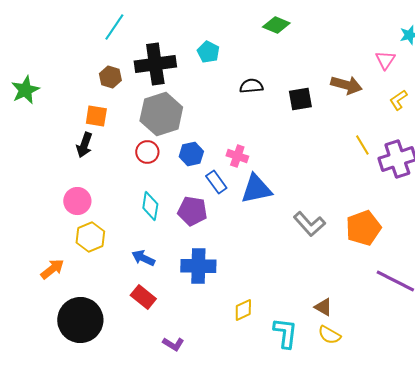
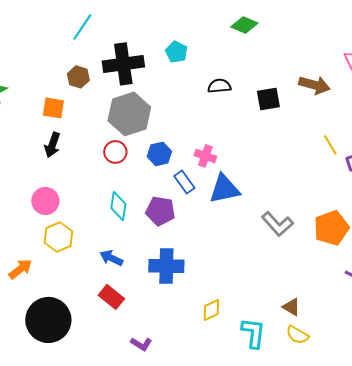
orange square: (96, 116) -> (53, 108), moved

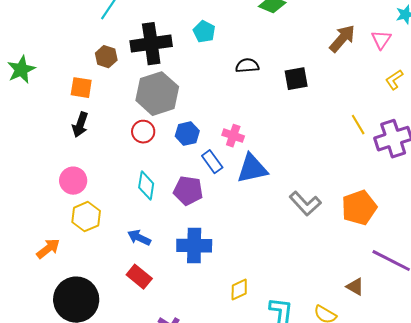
brown arrow: (314, 85) -> (342, 39), moved, turned -64
brown triangle: (291, 307) -> (355, 287), moved

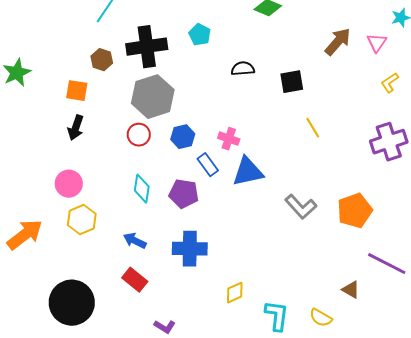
yellow line: (358, 125) -> (313, 128), moved
orange arrow: (48, 249) -> (25, 235), moved, size x1.5

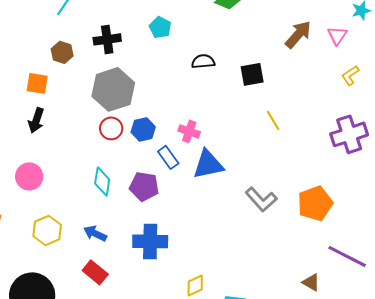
black cross: (147, 47) -> (107, 39), size x0.7
red circle: (139, 135) -> (111, 128), moved
yellow hexagon: (82, 220) -> (47, 230), moved

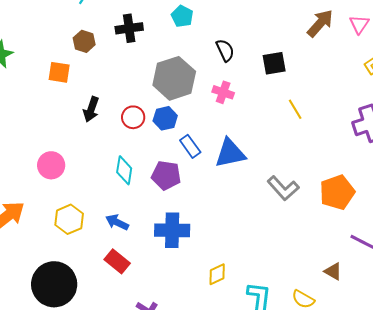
black semicircle: (203, 61) -> (225, 50), turned 70
gray hexagon: (113, 89) -> (174, 78), moved
black arrow: (36, 120) -> (91, 109), moved
pink cross: (189, 131) -> (223, 92), moved

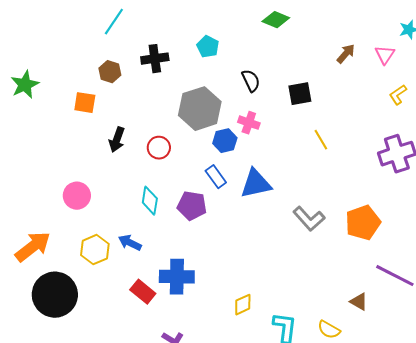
brown arrow: (320, 23) -> (346, 54), size x0.7
blue hexagon: (165, 118) -> (225, 141), moved
blue arrow: (117, 222) -> (130, 243), moved
blue cross: (172, 230) -> (177, 277), moved
black circle: (54, 284) -> (55, 295), moved

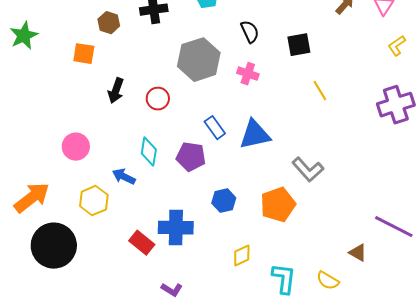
blue hexagon: (225, 141) -> (224, 201), moved
orange pentagon: (363, 223) -> (278, 205), moved
blue arrow: (130, 243) -> (124, 177), moved

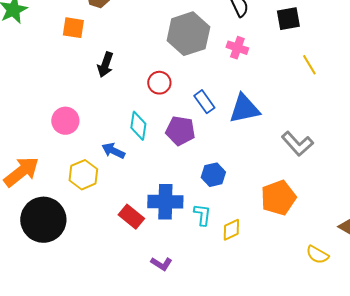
red circle: (158, 99) -> (159, 83), moved
orange pentagon: (278, 205) -> (278, 198), moved
cyan L-shape: (284, 279) -> (202, 215), moved, size x0.7

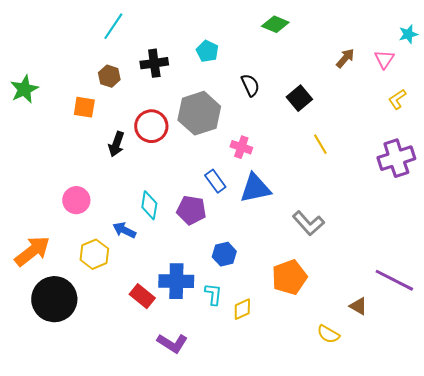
black square: (288, 19) -> (299, 98), turned -30
pink cross: (237, 48) -> (241, 147), moved
red circle: (159, 83) -> (151, 126), moved, size x1.4
purple L-shape: (161, 264) -> (172, 343), size x1.4

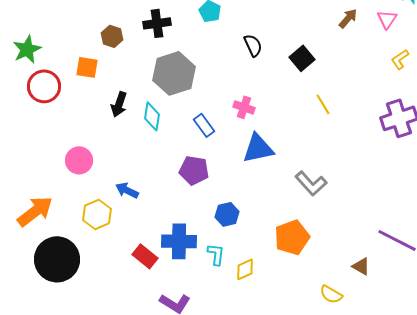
gray hexagon: (199, 113) -> (174, 73), moved
red circle: (151, 126) -> (44, 86), moved
blue rectangle: (215, 181) -> (204, 125), moved
cyan diamond: (149, 205) -> (152, 116), moved

